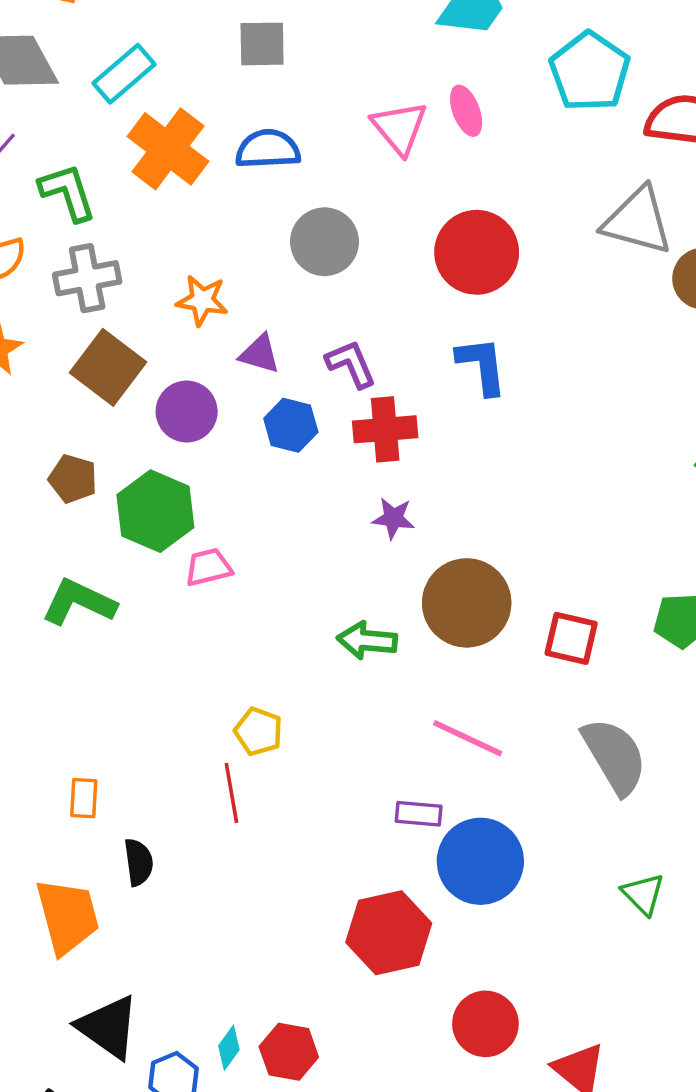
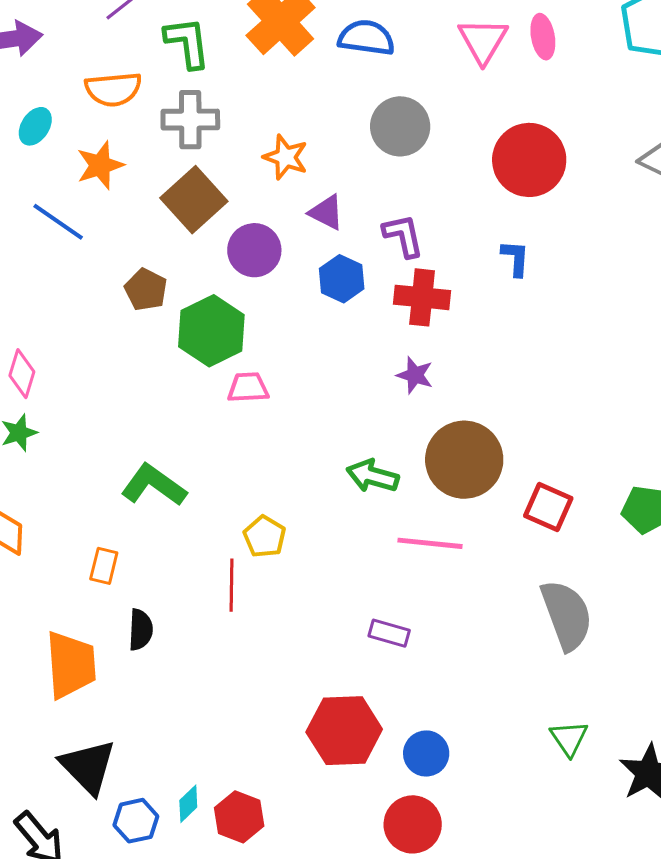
blue L-shape: (482, 366) -> (515, 258), size x0.7
green L-shape: (79, 602) -> (154, 485), moved
pink line: (468, 738) -> (430, 543), moved, turned -30
blue circle: (480, 861) -> (426, 753), moved, size x0.6

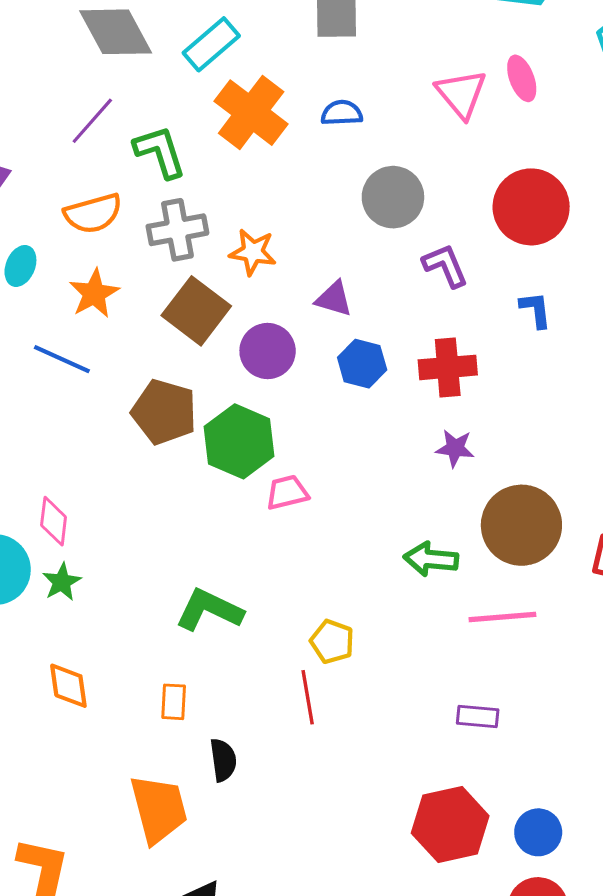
blue semicircle: (366, 38) -> (342, 113), size x0.7
orange star: (286, 157) -> (253, 252), moved
purple L-shape: (403, 236) -> (445, 266), moved
brown pentagon: (146, 290) -> (164, 412), size x1.5

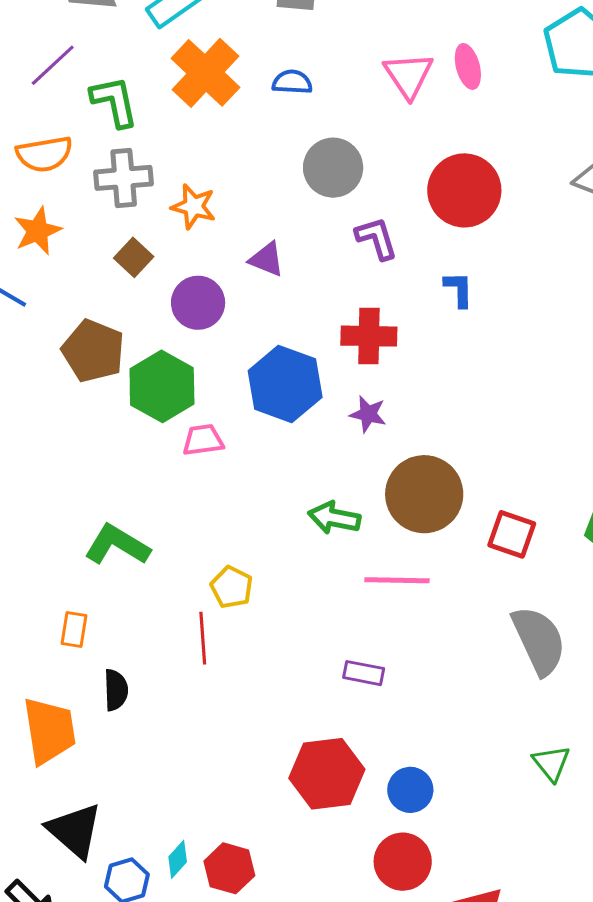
brown square: (196, 311) -> (134, 257), size x0.6
blue hexagon: (362, 364) -> (285, 384), moved, size x1.6

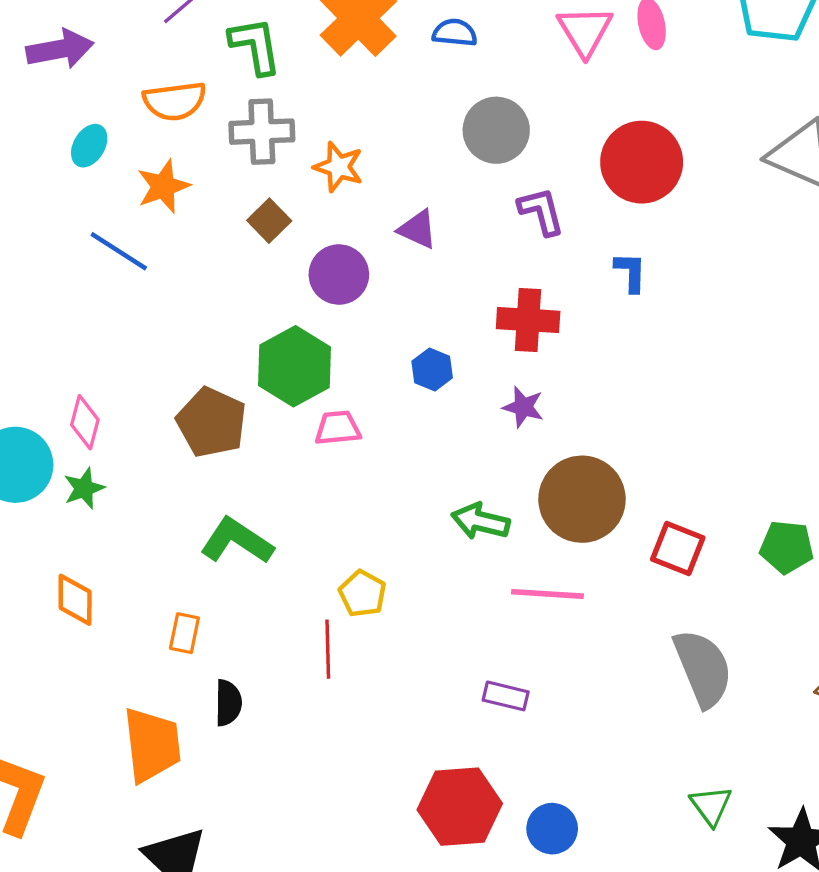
brown pentagon: (93, 351) -> (212, 422), moved
blue hexagon: (285, 384) -> (432, 369), size x0.5

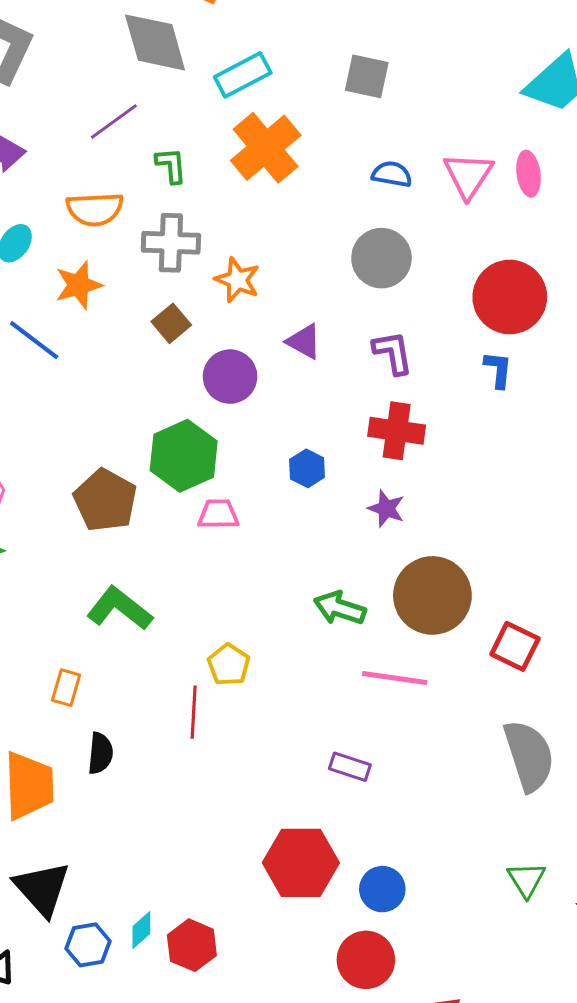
blue semicircle: (455, 33) -> (392, 174), moved
green L-shape: (255, 46) -> (171, 165), size x0.7
purple L-shape: (541, 211) -> (393, 353), moved
blue L-shape: (631, 272) -> (498, 370), moved

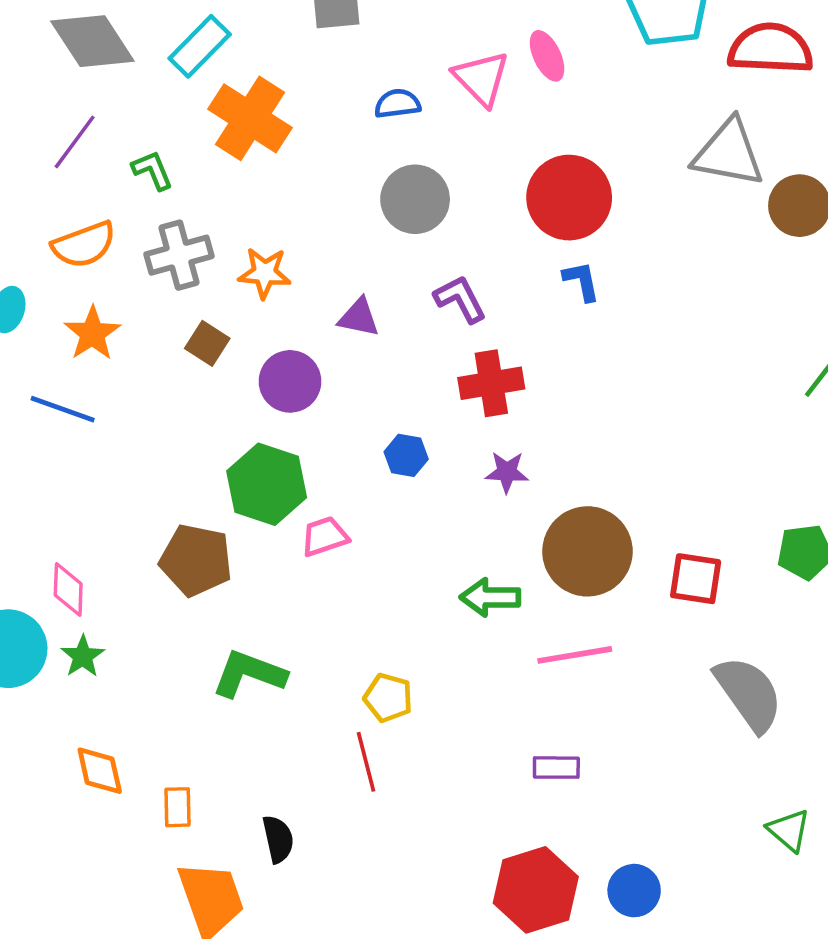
orange rectangle: (66, 688) -> (178, 807), moved

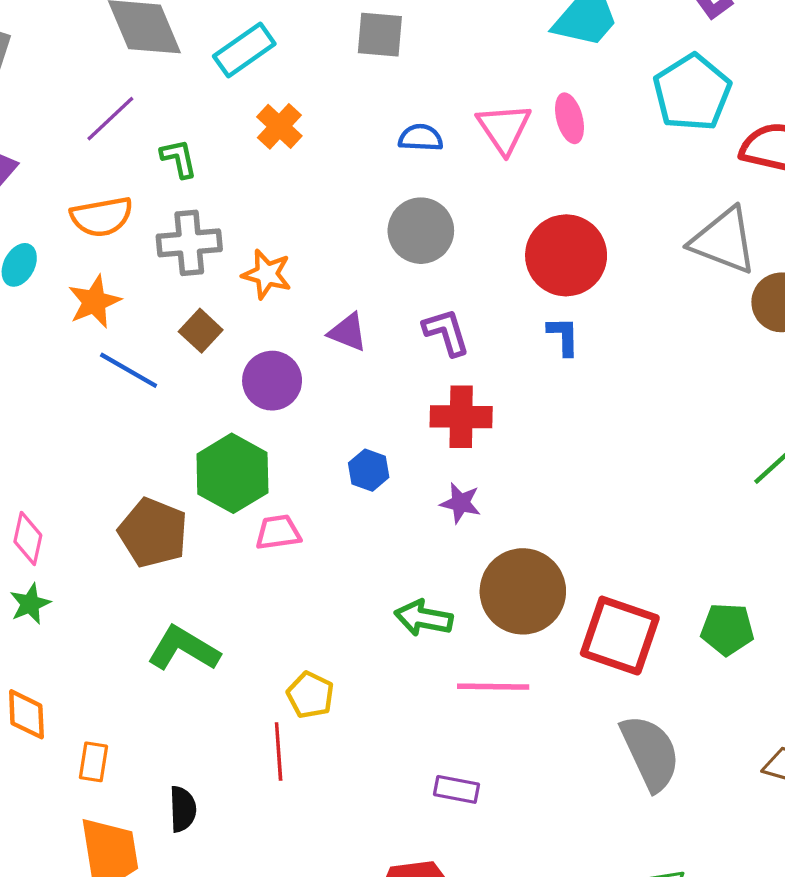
orange cross: (250, 118) -> (279, 126), size x0.6
blue line: (63, 409) -> (129, 370), moved
red square: (696, 579) -> (620, 636), size x1.5

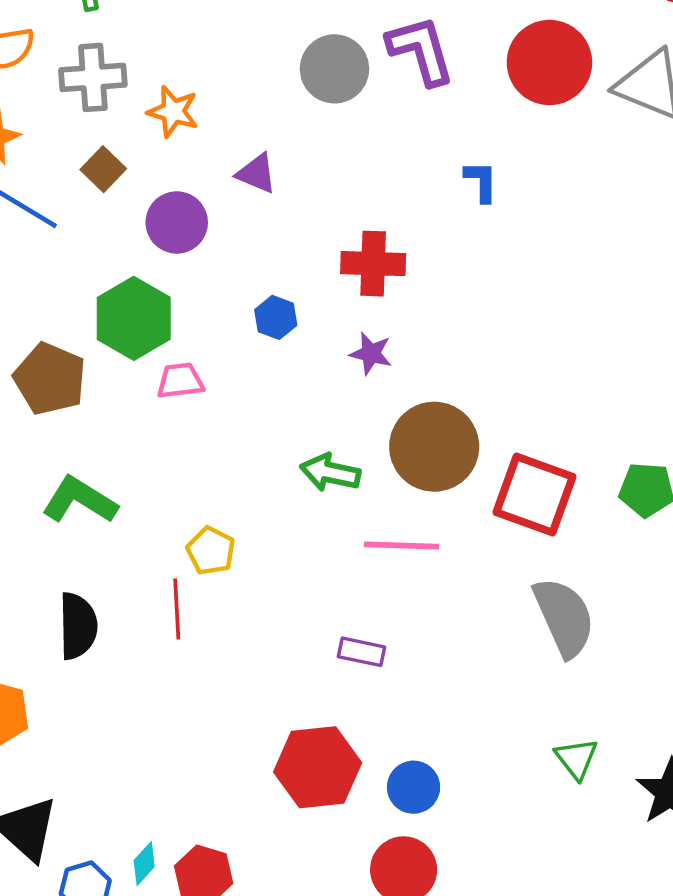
red circle: (566, 255) -> (549, 62), moved
purple L-shape: (446, 332) -> (421, 50), moved, size x1.4
black semicircle: (183, 809) -> (78, 626), moved, size x1.4

